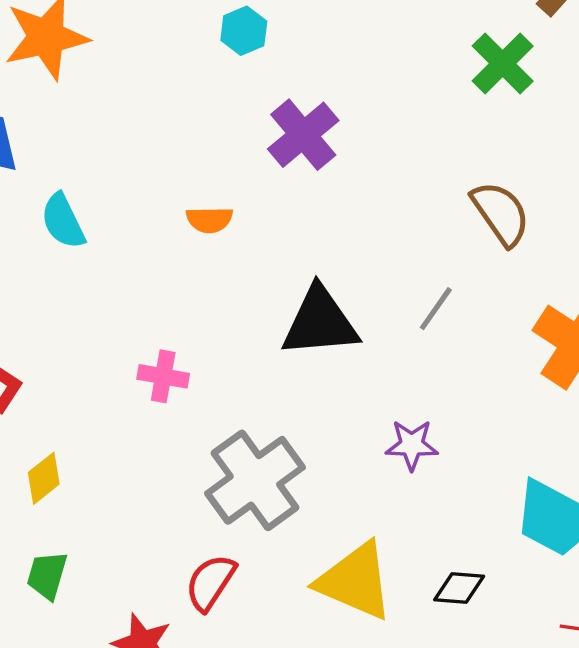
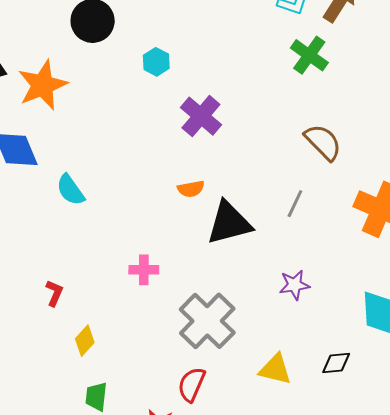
orange semicircle: (209, 220) -> (191, 189), moved
yellow triangle: (355, 581) -> (275, 369), size x0.7

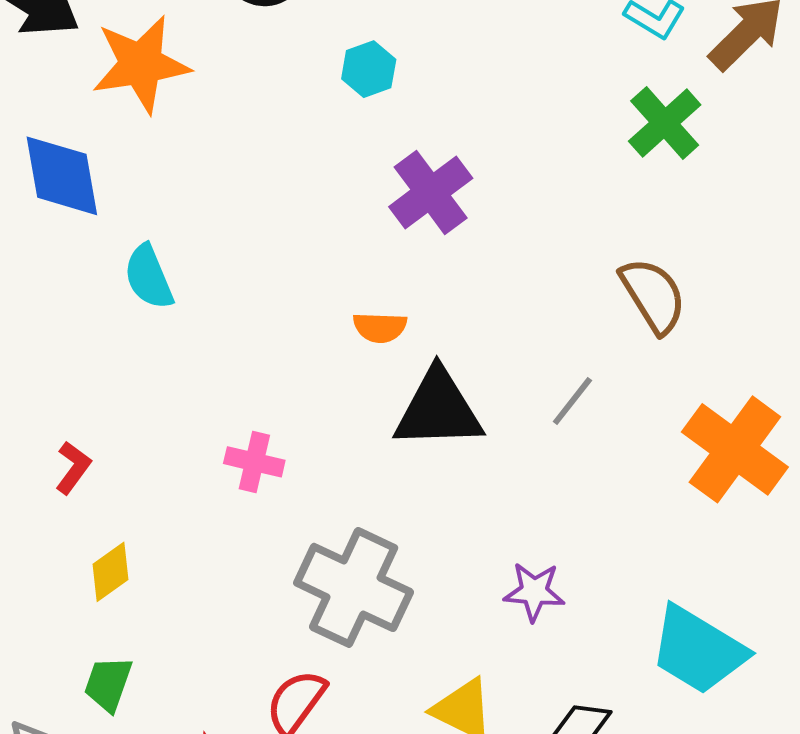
purple star: (294, 285) -> (534, 592), moved
gray cross: (207, 321) -> (354, 587), turned -32

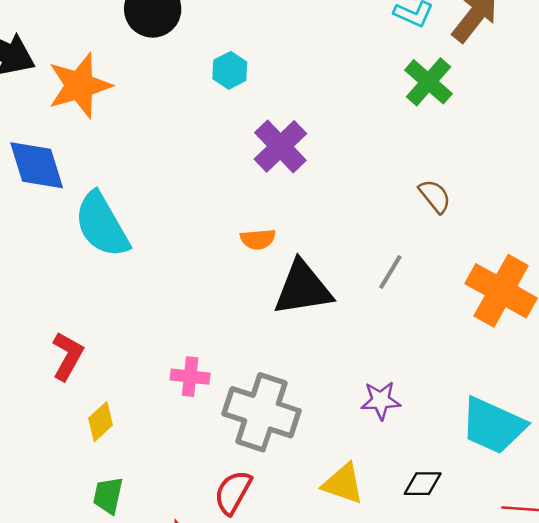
cyan semicircle: (149, 277) -> (102, 225), size x1.6
brown semicircle: (653, 295) -> (435, 196), size x0.7
pink cross: (254, 462) -> (190, 377), moved
red L-shape: (73, 468) -> (68, 356), size x1.4

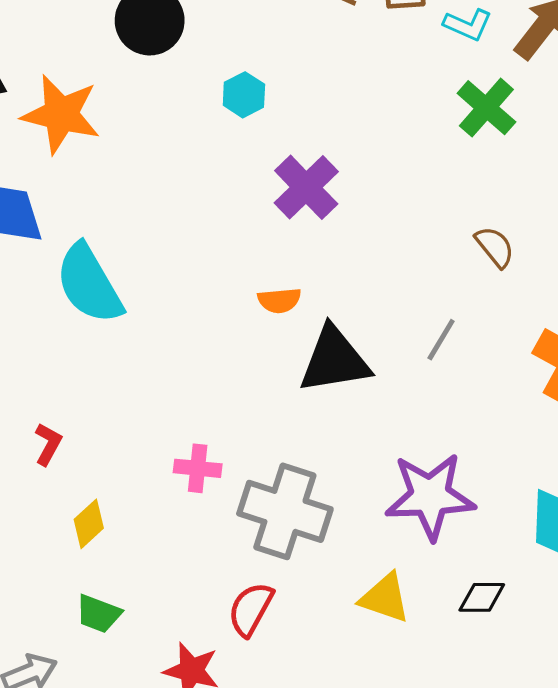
orange star: (80, 85) -> (61, 114), turned 30
red L-shape: (68, 356) -> (48, 444), size x0.7
purple star: (381, 400) -> (430, 496), size x1.8
green trapezoid: (108, 495) -> (98, 614), turned -81

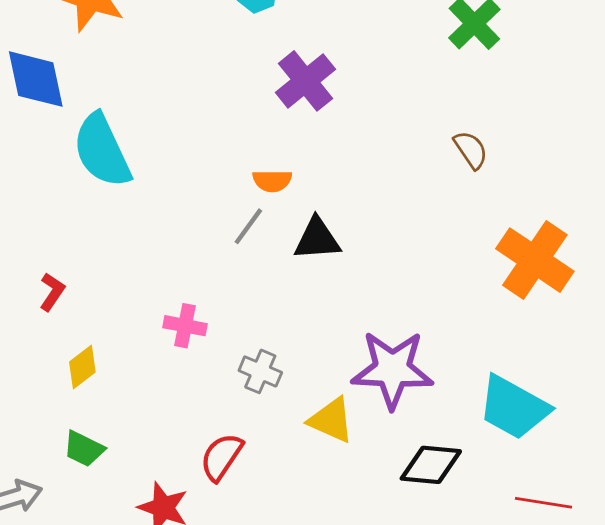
gray line: (441, 340) -> (248, 226), moved
black triangle: (334, 360) -> (317, 239), size x0.7
gray cross: (285, 511) -> (260, 371), size x0.5
black diamond: (482, 597) -> (431, 465), size x1.4
yellow triangle: (385, 598) -> (331, 420), moved

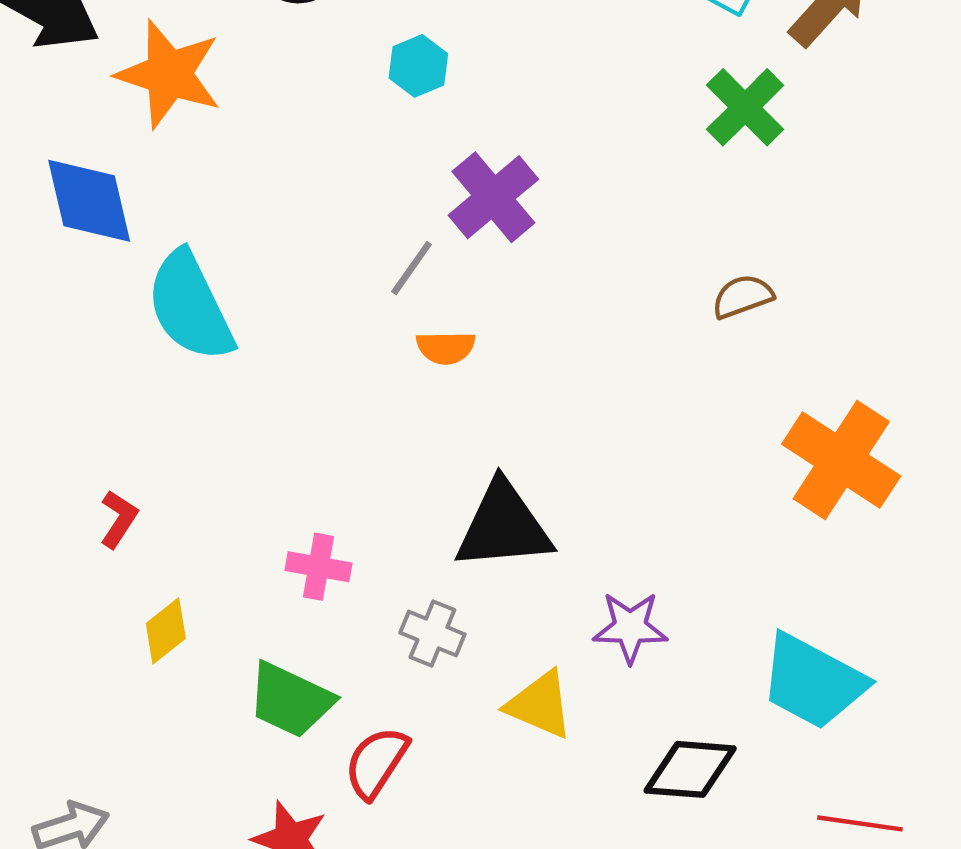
brown semicircle: (471, 150) -> (743, 297), turned -75
gray line: (248, 226) -> (412, 268), moved
black triangle: (317, 239) -> (504, 526), moved, size x1.4
purple star: (392, 369) -> (630, 627), size x0.6
green trapezoid: (84, 449) -> (290, 700), moved, size x1.4

